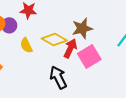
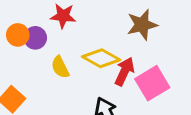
brown star: (82, 28) -> (142, 25), moved

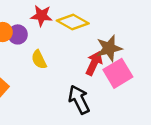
brown star: (142, 25) -> (109, 48), moved
yellow diamond: (101, 58) -> (73, 22), moved

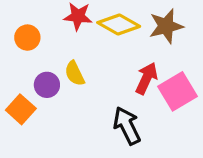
purple circle: (18, 34) -> (47, 85), moved
brown star: (109, 48) -> (166, 26), moved

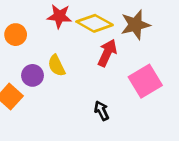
red arrow: (146, 78) -> (107, 53), moved
black arrow: (127, 126) -> (102, 111), size x0.6

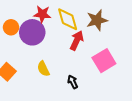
yellow diamond: (95, 23) -> (68, 19), turned 45
yellow semicircle: (56, 66) -> (43, 69), moved
purple circle: (33, 75) -> (32, 32), moved, size x1.6

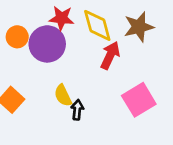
pink square: (104, 61) -> (139, 100), moved
black arrow: (73, 82) -> (77, 110), moved, turned 32

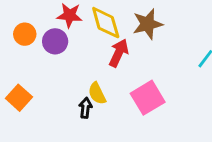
purple circle: (47, 44) -> (55, 41), size x0.7
yellow semicircle: (63, 95) -> (97, 93), moved

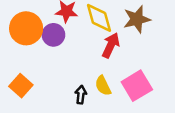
orange circle: (25, 34) -> (26, 28), size x1.6
yellow semicircle: (97, 93) -> (103, 86), moved

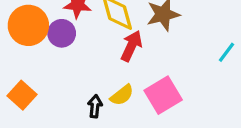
yellow semicircle: (103, 86) -> (122, 95), turned -102

